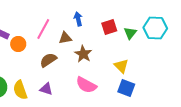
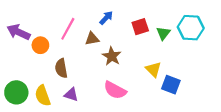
blue arrow: (78, 19) -> (106, 18), turned 56
brown semicircle: (48, 60) -> (61, 68), moved, turned -66
blue square: (126, 88) -> (171, 85), moved

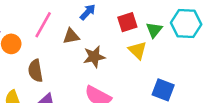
brown star: (112, 56) -> (94, 57), turned 30
yellow triangle: (153, 69) -> (138, 50), moved

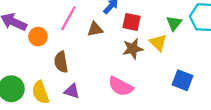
red square: (127, 22) -> (132, 22), moved, turned 30
brown star: (94, 57) -> (133, 49), moved

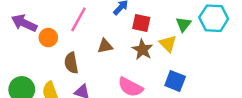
brown triangle: (95, 29) -> (105, 46), moved
brown star: (133, 49) -> (142, 50), turned -30
blue square: (183, 80) -> (175, 81), moved

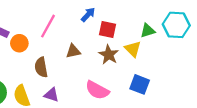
green triangle: (184, 24) -> (148, 31), turned 35

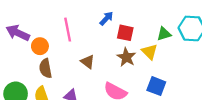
pink line: (48, 26) -> (68, 30), turned -40
brown triangle: (73, 51) -> (88, 62), moved, turned 48
brown semicircle: (41, 67) -> (45, 68), moved

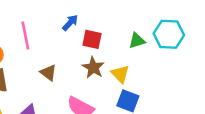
yellow triangle: (150, 52) -> (120, 74), moved

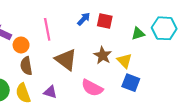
red square: (92, 39) -> (105, 21), moved
brown triangle: (48, 73) -> (66, 60), size x1.6

